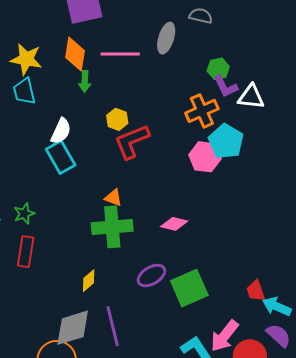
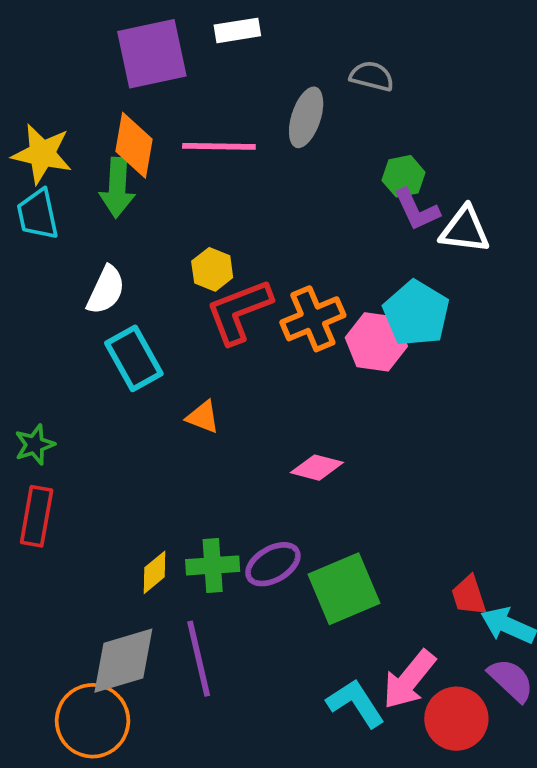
green arrow: (85, 81) -> (117, 188), moved, size x1.4
orange cross: (202, 111) -> (313, 319), moved
cyan rectangle: (61, 157) -> (134, 358), moved
green cross: (112, 227) -> (213, 565), moved, size x0.7

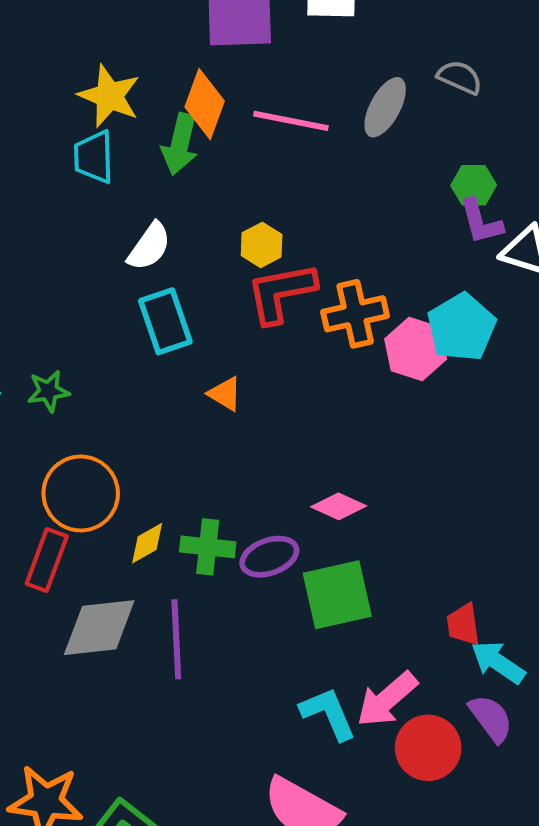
pink diamond: (317, 468) -> (339, 506), moved
red rectangle: (37, 516) -> (47, 560), moved
orange circle: (93, 721) -> (81, 493), moved

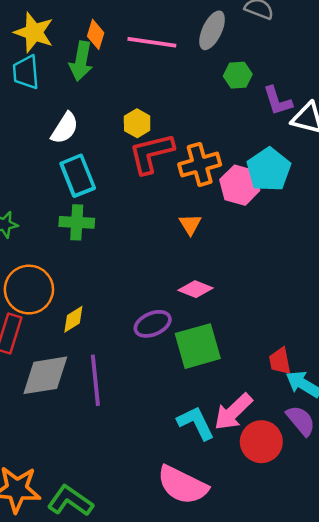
orange diamond: (205, 104) -> (96, 34), size x0.7
green hexagon: (474, 185) -> (238, 75), moved
orange triangle: (225, 394) -> (190, 224), moved, turned 30
green cross: (208, 547) -> (77, 222), moved

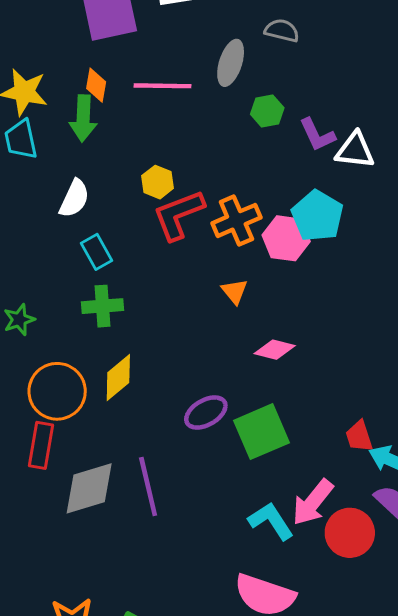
cyan rectangle: (78, 176) -> (97, 252), size x0.7
pink diamond: (196, 289) -> (275, 350), moved
yellow diamond: (73, 319) -> (118, 378), moved, size x1.4

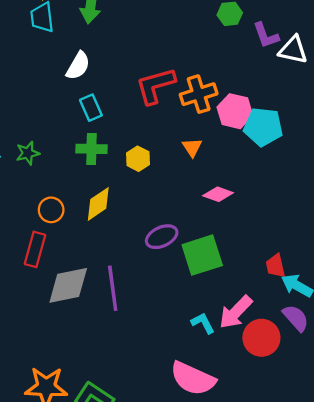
yellow hexagon: (158, 182) -> (138, 159), moved
cyan pentagon: (317, 216) -> (263, 127), moved, turned -30
orange circle: (57, 391) -> (51, 210), size x0.6
cyan L-shape: (271, 521) -> (203, 323), size x0.7

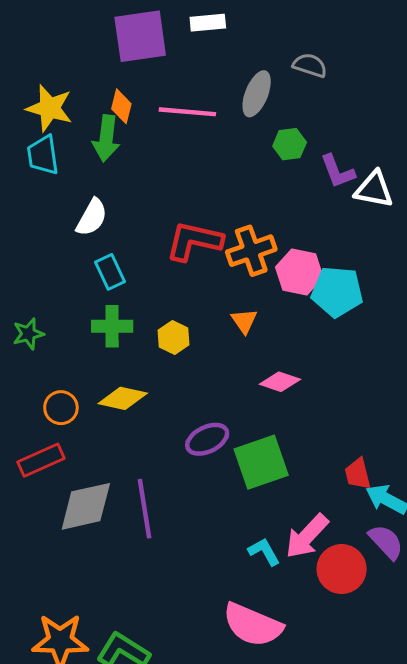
red L-shape: (155, 86) -> (194, 241), turned 30
yellow diamond: (98, 204) -> (123, 398), turned 48
red rectangle: (35, 249) -> (41, 460), turned 52

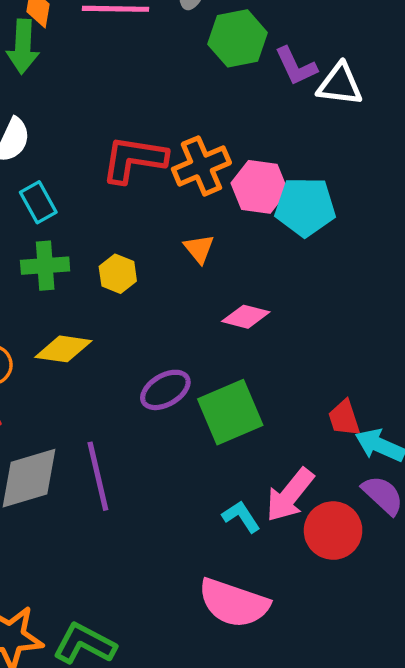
green hexagon: (290, 144) -> (238, 38), size x1.5

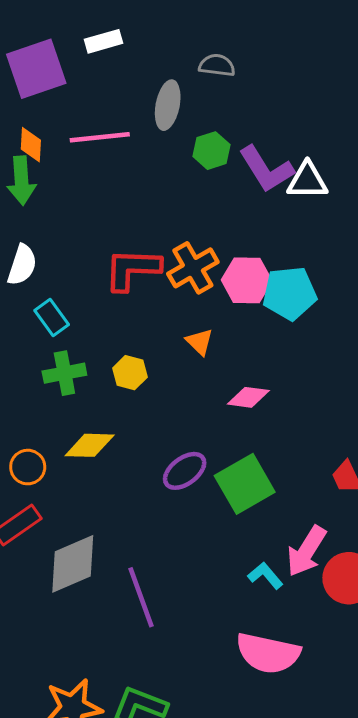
green hexagon: (238, 38) -> (212, 151), size x0.7
purple L-shape: (296, 66) -> (266, 169), size x1.4
purple line: (98, 476) -> (141, 597), moved

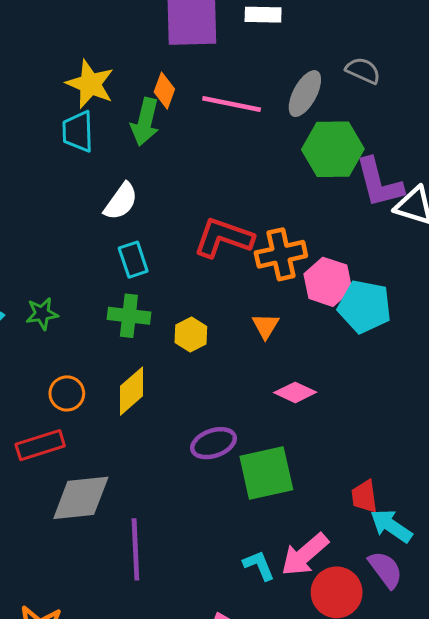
green hexagon: (212, 151) -> (333, 149), size x1.6
yellow diamond: (90, 445) -> (131, 391), turned -60

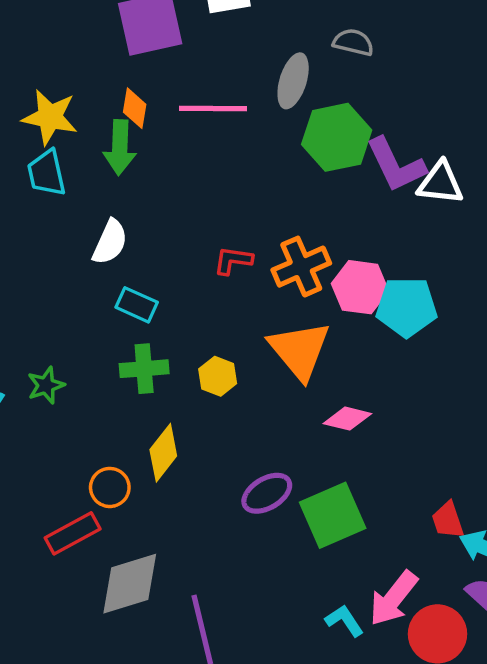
red L-shape: (223, 238) -> (233, 260), size x0.6
cyan rectangle: (133, 260) -> (137, 305), turned -36
orange triangle: (266, 326) -> (300, 350), size x2.0
orange circle: (67, 393) -> (110, 487), moved

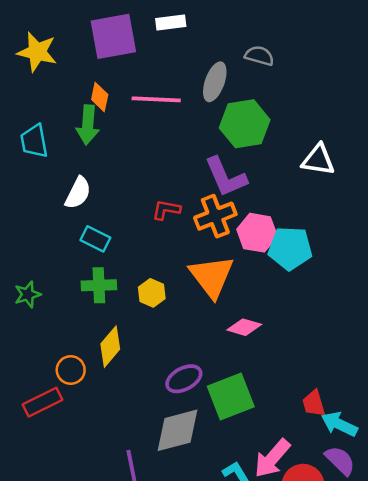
yellow star: (50, 117) -> (37, 52), moved
purple L-shape: (396, 165) -> (226, 177), moved
gray diamond: (130, 584) -> (178, 430), moved

